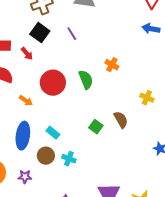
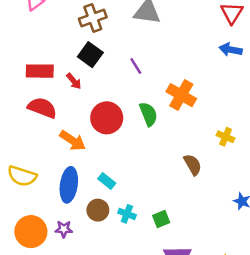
purple line: (72, 34) -> (136, 66), moved
orange cross: (112, 65) -> (181, 95), size x1.6
orange arrow: (26, 101) -> (73, 141), size x1.5
green square: (96, 127) -> (161, 219), moved, turned 32
purple star: (25, 177) -> (64, 229), moved

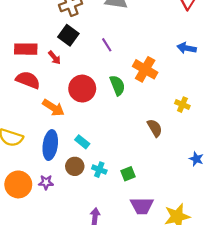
blue arrow: (231, 50) -> (187, 48), moved

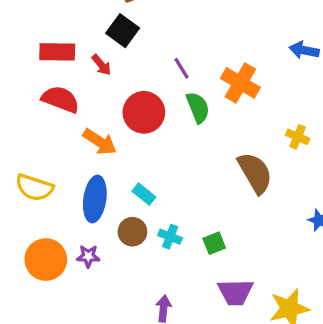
purple line: (107, 45) -> (181, 68), moved
brown semicircle: (155, 128) -> (255, 173), size x1.5

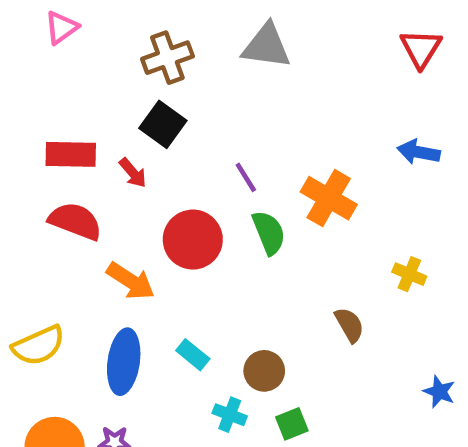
brown semicircle: (255, 173) -> (349, 325), size x0.6
yellow semicircle: (34, 188) -> (38, 346), turned -42
brown circle: (132, 232) -> (264, 371), moved

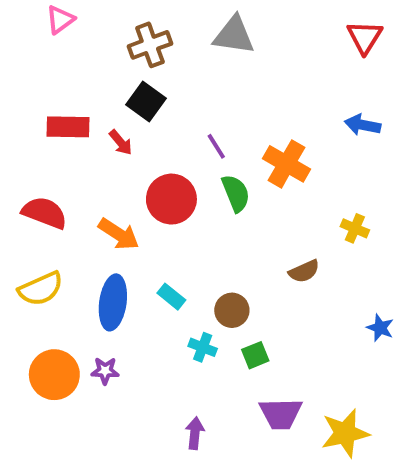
red semicircle: (75, 221) -> (45, 213), moved
brown semicircle: (349, 325) -> (304, 271), turned 96

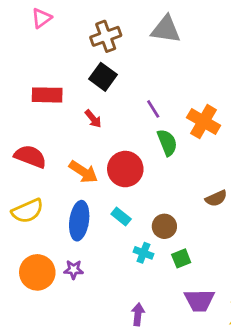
red arrow: (121, 142) -> (93, 119), moved
red circle: (171, 199) -> (125, 169), moved

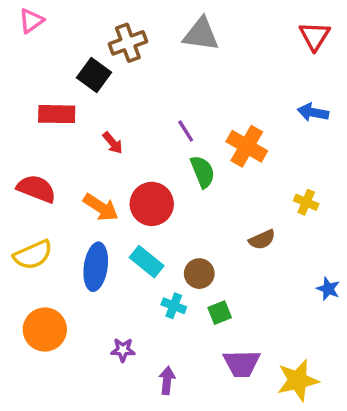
pink triangle: (41, 18) -> (31, 21), moved
black square: (103, 77) -> (94, 75), moved
cyan rectangle: (121, 217) -> (147, 262), size x1.4
purple star: (74, 270) -> (123, 350), moved

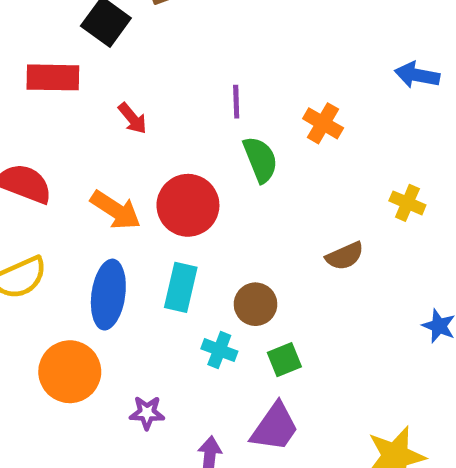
purple line: (186, 131) -> (236, 102), turned 30
orange cross: (247, 146) -> (323, 123), size x0.7
cyan rectangle: (147, 262) -> (181, 287), turned 64
orange circle: (45, 330) -> (70, 372), moved
purple trapezoid: (242, 363) -> (275, 427), moved, turned -54

